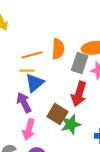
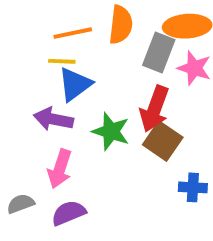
purple arrow: (24, 103) -> (53, 119), turned -54
brown square: (57, 114) -> (163, 141), moved
green star: (71, 124) -> (111, 131), moved, turned 30

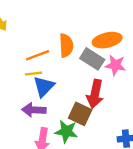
gray rectangle: (159, 52) -> (92, 59), turned -70
green star: (111, 131) -> (66, 131), moved
brown square: (163, 141) -> (80, 114), moved

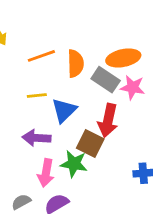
orange line: (38, 55) -> (41, 56), moved
blue triangle: (44, 86) -> (64, 110), moved

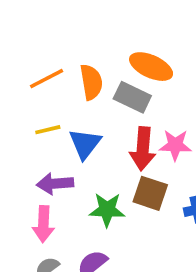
orange ellipse: (123, 58) -> (151, 67), turned 44
pink star: (133, 87) -> (175, 145), moved
brown square: (90, 144) -> (150, 193), moved
pink arrow: (46, 173) -> (43, 224), moved

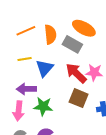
red arrow: (143, 149) -> (76, 73), turned 125
green star: (107, 210) -> (43, 106), moved

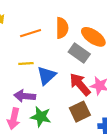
orange semicircle: (50, 34) -> (62, 28), moved
brown square: (79, 98) -> (80, 112), turned 36

